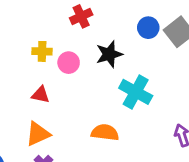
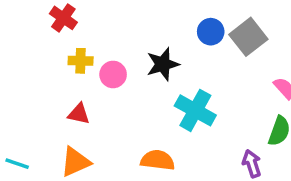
red cross: (81, 16) -> (63, 18), moved, turned -30

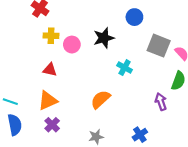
gray square: (248, 37) -> (159, 46), moved, turned -30
cyan cross: (195, 110) -> (125, 68), size x0.6
orange semicircle: (158, 160) -> (100, 99), turned -50

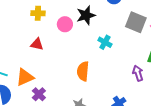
pink circle: (72, 45) -> (65, 24), moved
orange semicircle: (100, 99) -> (83, 71), turned -42
orange triangle: (48, 101) -> (25, 77), moved

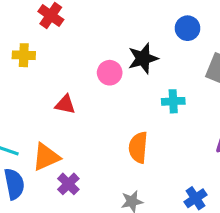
yellow cross: (38, 13) -> (24, 55), moved
cyan cross: (105, 42) -> (173, 101), turned -32

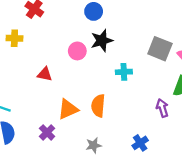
blue circle: (188, 28) -> (94, 11), moved
orange triangle: (46, 157) -> (68, 109), moved

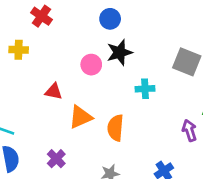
orange triangle: (68, 109) -> (80, 117), moved

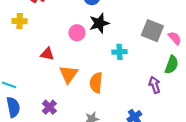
orange triangle: (80, 117) -> (68, 74), turned -30

